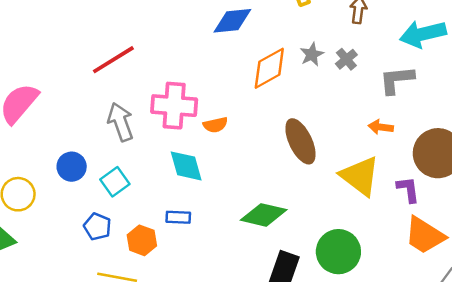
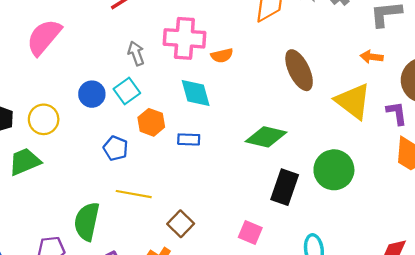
gray arrow: (121, 122) -> (136, 53), size x0.7
cyan square: (115, 182) -> (127, 91), moved
orange hexagon: (142, 240) -> (151, 122), moved

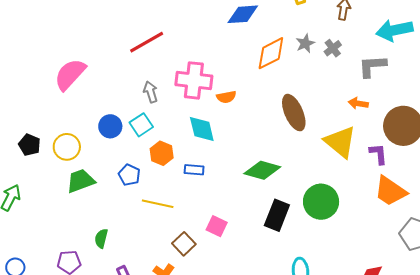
green trapezoid: (25, 162) -> (81, 181), moved
yellow line: (134, 194) -> (158, 204), moved
green semicircle: (87, 221) -> (101, 238), size x0.6
pink square: (250, 232) -> (217, 226), moved

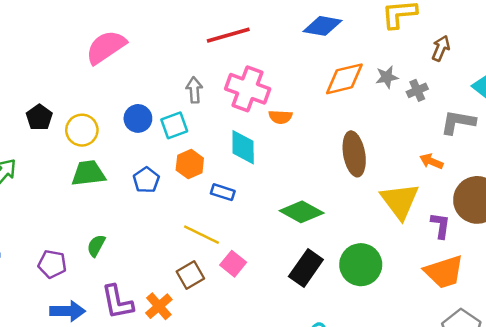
red line: (147, 42) -> (228, 35), moved
orange trapezoid: (390, 191) -> (444, 272), turned -66
yellow line: (158, 204) -> (202, 235), moved

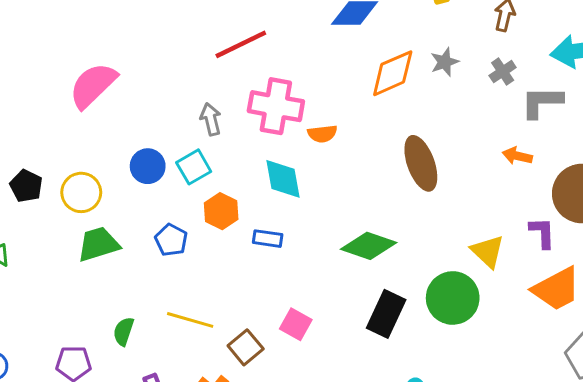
gray cross: (417, 90) -> (503, 71), moved
yellow triangle: (400, 201) -> (488, 251), moved, size x0.7
yellow line: (202, 235) -> (190, 320), moved

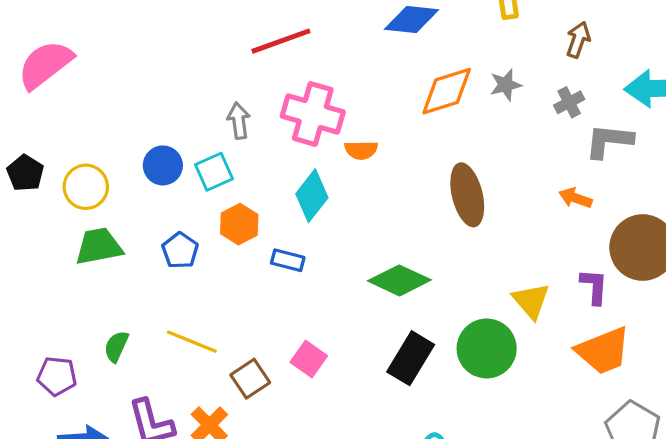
pink semicircle: (93, 85) -> (45, 65), moved
cyan diamond: (283, 179) -> (312, 196), turned 42

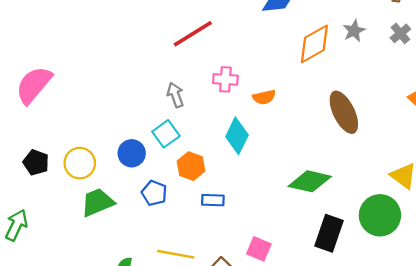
pink cross: (313, 114) -> (225, 79), size x0.6
blue circle: (163, 165) -> (132, 153), moved
blue rectangle: (288, 260) -> (213, 200), moved

